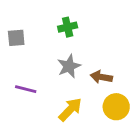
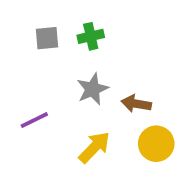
gray square: (16, 38) -> (47, 38), moved
purple line: (26, 89) -> (34, 120), turned -40

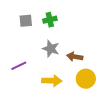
gray star: (93, 89) -> (51, 49), turned -30
yellow arrow: (94, 147) -> (52, 81), turned 48

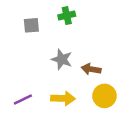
green cross: (50, 20) -> (67, 16), moved
purple line: (19, 66) -> (23, 100), moved

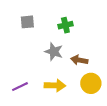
green cross: (67, 16) -> (65, 25), moved

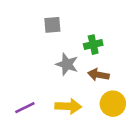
gray square: (27, 22) -> (52, 25), moved
green cross: (65, 25) -> (93, 45), moved

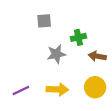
gray star: (67, 64) -> (56, 54), turned -30
brown arrow: (98, 75) -> (97, 56), moved

